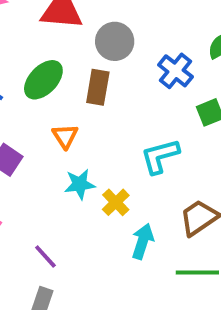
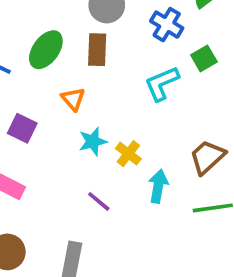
cyan L-shape: (160, 156) -> (162, 83), moved
purple line: (45, 257) -> (99, 201), moved

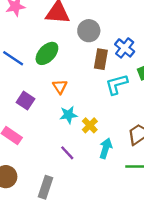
brown rectangle: (97, 50) -> (101, 59), moved

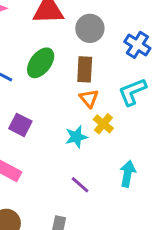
brown rectangle: (101, 59) -> (85, 69), moved
orange triangle: (60, 87) -> (89, 98), moved
yellow cross: (90, 125) -> (103, 124), moved

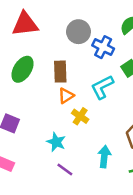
gray circle: (90, 28) -> (78, 32), moved
orange triangle: (89, 98) -> (66, 96), turned 42
cyan star: (76, 137) -> (56, 142), moved, turned -30

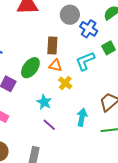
green ellipse: (23, 69) -> (30, 68), moved
orange triangle: (66, 96) -> (55, 65), turned 40

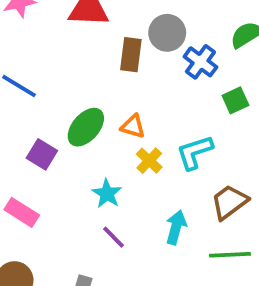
brown rectangle: (52, 46) -> (131, 55), moved
cyan L-shape: (85, 61) -> (195, 152), moved

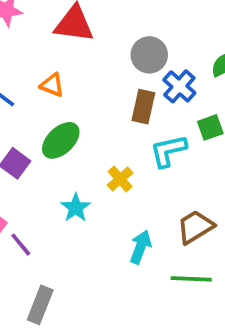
brown rectangle: (131, 55) -> (143, 107), moved
orange triangle: (133, 126) -> (52, 85), moved
cyan L-shape: (195, 152) -> (168, 151), moved
purple line: (114, 237) -> (21, 245), moved

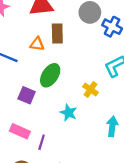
brown rectangle: (143, 107) -> (57, 34), moved
purple line: (21, 245) -> (42, 142), turned 70

